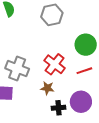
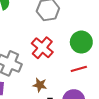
red cross: (55, 64) -> (42, 48), moved

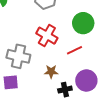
red line: (79, 69) -> (75, 50), moved

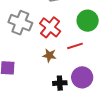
gray cross: (18, 56) -> (20, 23), moved
brown star: (51, 72) -> (49, 55), moved

